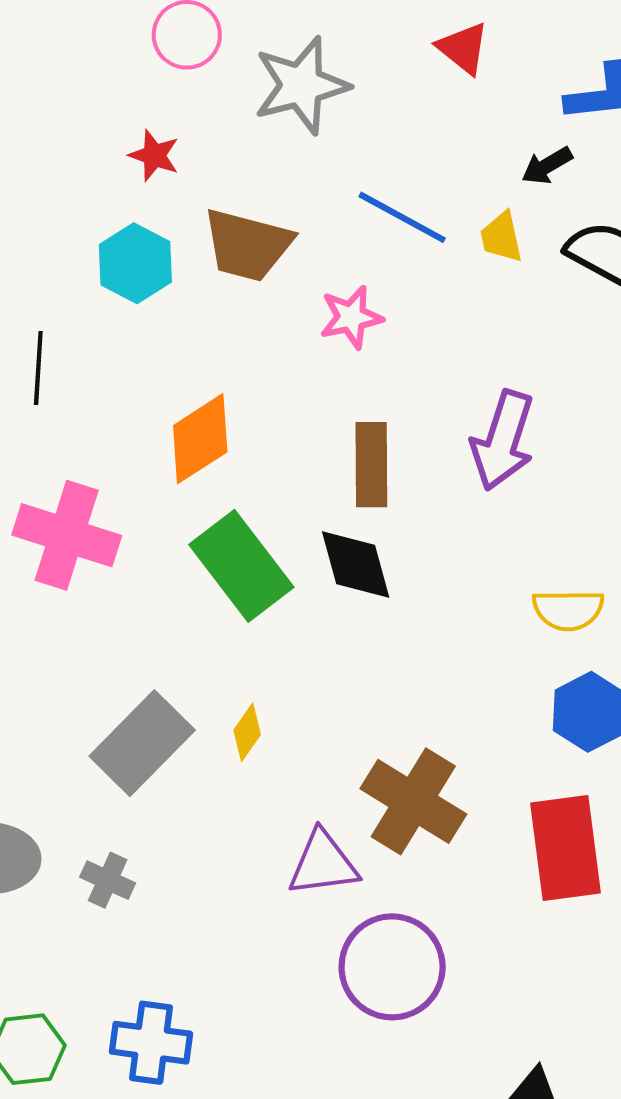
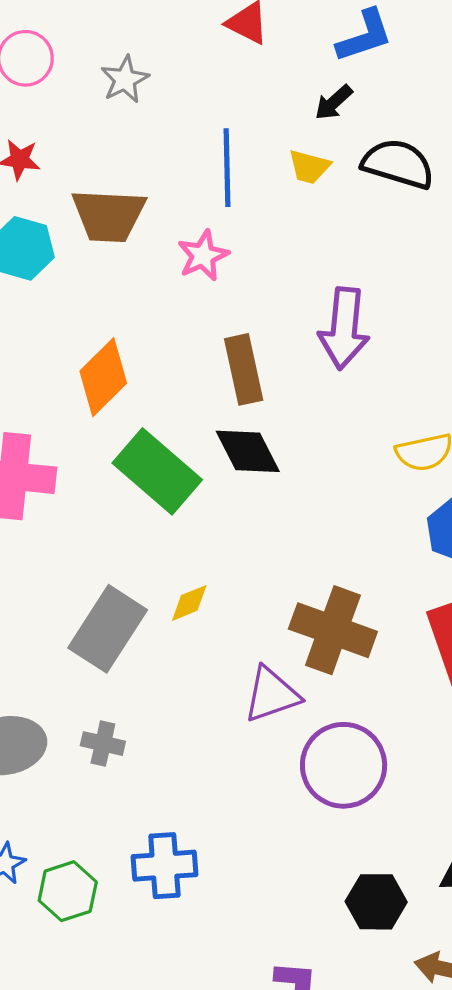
gray star: (301, 85) -> (125, 79), size x0.6
blue line: (402, 217) -> (227, 168), turned 72
yellow trapezoid: (501, 237) -> (309, 167), turned -51
yellow diamond: (247, 732) -> (189, 603), turned 45

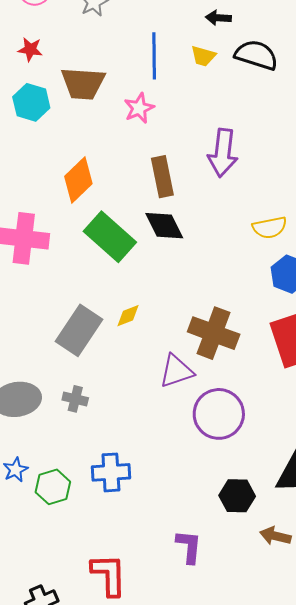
black arrow: (334, 102) -> (218, 18), turned 45

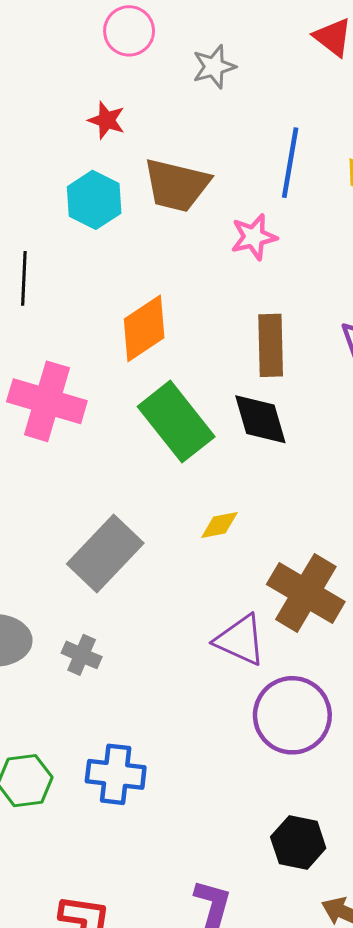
yellow diamond: (128, 316) -> (219, 525), moved
purple triangle: (176, 371) -> (240, 640), turned 33

